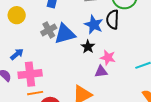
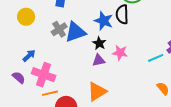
purple triangle: (101, 72) -> (99, 60), moved
pink cross: (30, 74) -> (44, 75), turned 30

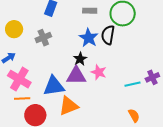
yellow circle: (26, 17) -> (14, 29), moved
blue triangle: (75, 32) -> (54, 86), moved
purple triangle: (99, 60) -> (76, 76), size x1.5

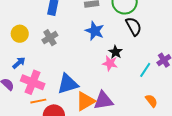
black semicircle: (108, 35) -> (134, 26), moved, turned 150
black star: (80, 59) -> (116, 52), moved
purple triangle: (76, 76) -> (103, 101), moved
cyan line: (133, 84) -> (145, 70), turned -35

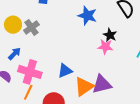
gray cross: (50, 38) -> (31, 27), moved
blue triangle: (68, 84) -> (65, 71), size x0.7
orange line: (38, 101) -> (28, 92), moved, turned -49

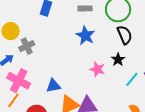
gray cross: (31, 27) -> (27, 46), moved
black star: (110, 35) -> (118, 60), moved

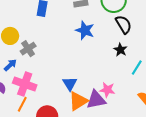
pink star: (97, 69) -> (107, 90), moved
blue triangle: (53, 86) -> (70, 84), moved, turned -42

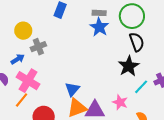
blue star: (85, 30) -> (99, 27), moved
black star: (120, 50) -> (129, 66), size x1.5
pink star: (107, 90) -> (120, 102), moved

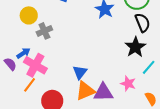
blue arrow: (18, 59) -> (23, 53), moved

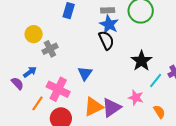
black semicircle: (143, 23) -> (106, 40), moved
pink cross: (35, 65) -> (58, 89), moved
blue triangle: (80, 72) -> (85, 73), moved
purple triangle: (103, 92) -> (111, 108), turned -30

